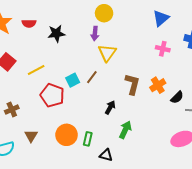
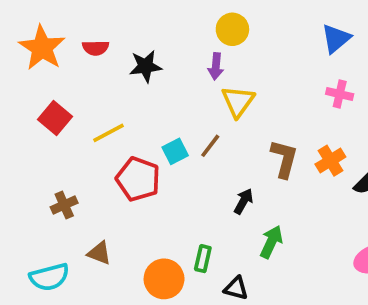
orange circle: (67, 135) -> (164, 279), moved
brown triangle: (31, 136) -> (99, 253), turned -40

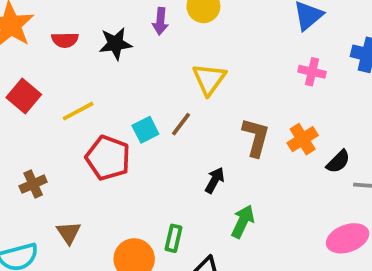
red semicircle: (96, 48) -> (65, 40), moved
purple arrow: (216, 66) -> (160, 21), moved
brown triangle: (99, 253) -> (69, 233), turned 35

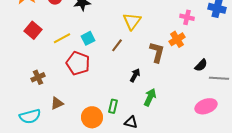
cyan square: (145, 130) -> (88, 38), moved
orange cross: (303, 139) -> (177, 39), moved
brown triangle: (69, 233) -> (57, 103), turned 40

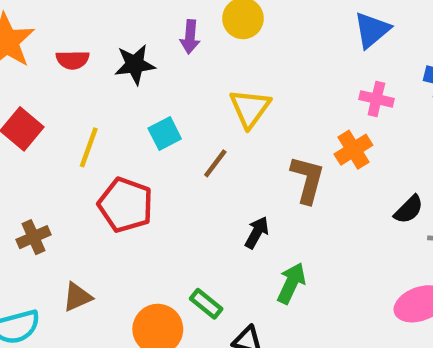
yellow line: (62, 38) -> (89, 147), turned -42
cyan square: (88, 38) -> (165, 134), moved
green rectangle: (113, 106) -> (206, 304), turned -64

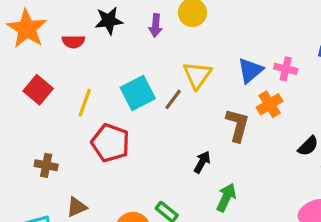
blue triangle: (372, 30) -> (250, 70), moved
black star: (135, 64) -> (109, 21), moved
cyan square: (165, 134) -> (138, 93), size x1.5
brown line: (215, 163) -> (173, 99), moved
brown cross: (34, 237) -> (46, 165), turned 35

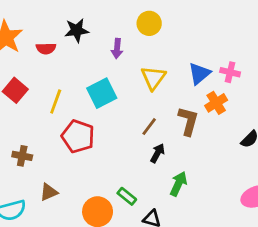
purple arrow: (155, 25) -> (117, 48), moved
brown line: (173, 99) -> (149, 127), moved

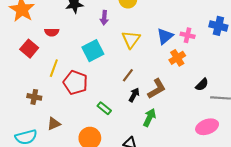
red semicircle: (46, 48) -> (52, 32), moved
yellow line: (56, 101) -> (54, 68), moved
brown L-shape: (188, 121) -> (157, 89), moved, turned 45
green rectangle: (127, 196) -> (104, 108), moved

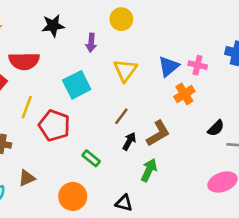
red semicircle: (52, 32) -> (24, 61), size x1.6

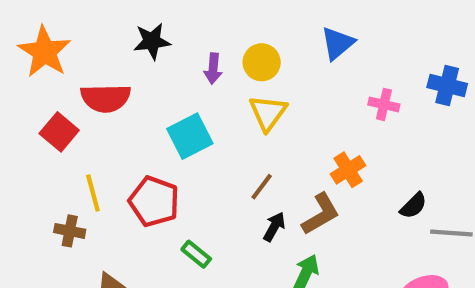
yellow circle: (121, 19) -> (262, 62), moved
blue triangle: (169, 66) -> (338, 43), moved
orange cross: (184, 94) -> (348, 170), moved
yellow line: (27, 107) -> (93, 193), moved, turned -35
green rectangle: (91, 158) -> (196, 254), moved

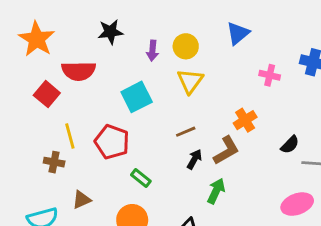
brown line: (262, 187) -> (186, 132), turned 30

